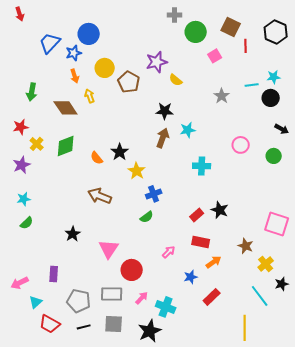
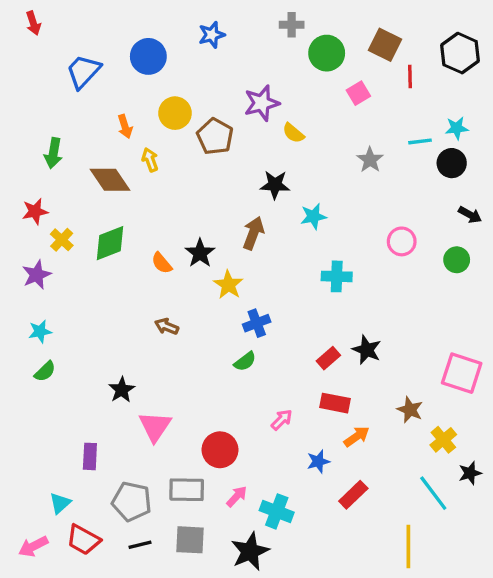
blue star: (74, 53) -> (212, 35), moved
brown arrow: (163, 138) -> (253, 233), moved
brown arrow: (100, 196) -> (167, 326), size x0.6
pink triangle: (109, 249) -> (155, 426), moved
pink arrow: (20, 283) -> (33, 546), moved

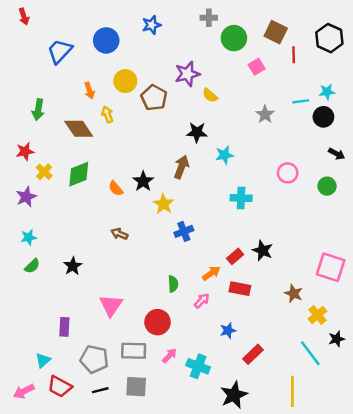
green semicircle: (245, 361) -> (173, 284), moved, turned -56
black star: (122, 390) -> (73, 266), moved
orange arrow: (357, 436) -> (211, 273), moved
black star: (250, 551) -> (234, 395), moved

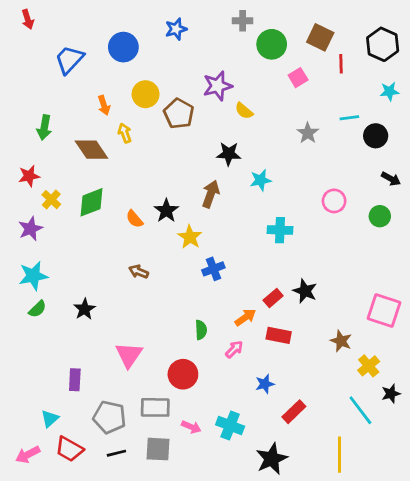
cyan star: (327, 92) -> (390, 91), moved
cyan star: (29, 237) -> (33, 276), size x1.5
pink arrow: (169, 356) -> (191, 427), moved, turned 70

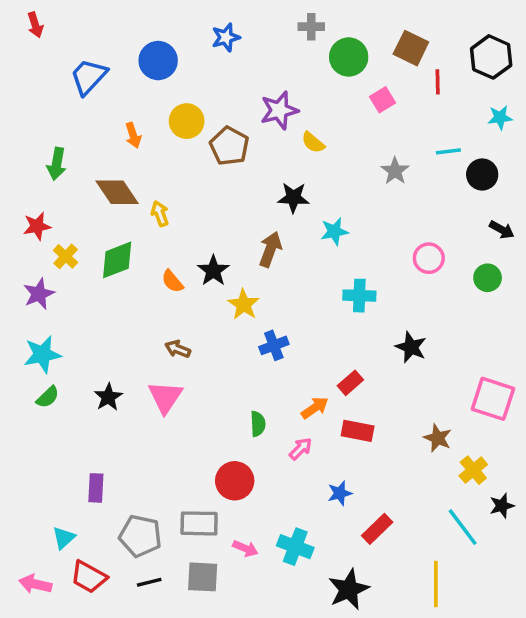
yellow arrow: (125, 133) -> (160, 214), moved
black star: (305, 291) -> (411, 347), moved
pink triangle: (129, 355) -> (165, 397), moved
pink arrow: (28, 455) -> (35, 584), turned 40

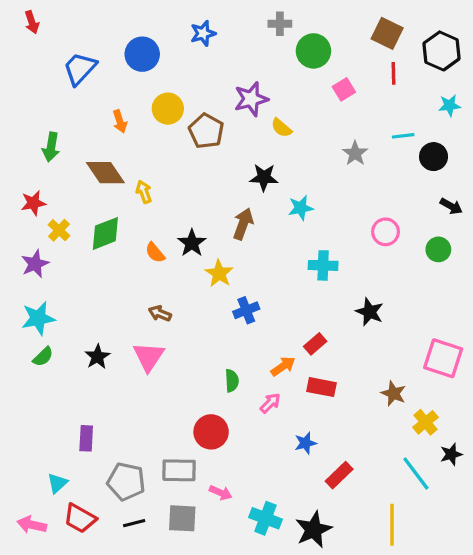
brown square: (411, 48) -> (387, 33), moved
cyan cross: (295, 547) -> (265, 518), moved

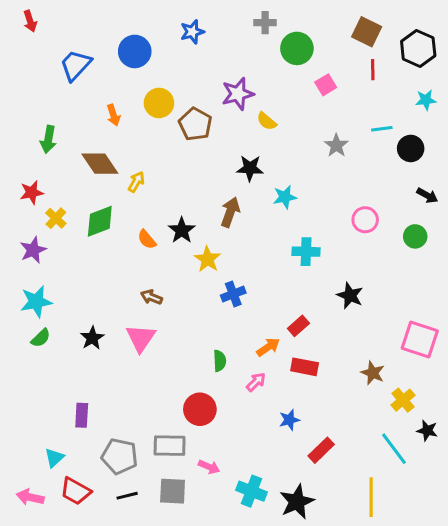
yellow arrow: (144, 192) -> (136, 182), turned 50
black star: (451, 454) -> (427, 430), turned 30

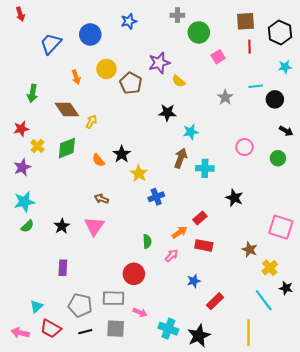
brown square: (367, 32) -> (245, 21), turned -30
brown arrow: (230, 212) -> (181, 158), moved
purple rectangle: (82, 415) -> (63, 268), moved

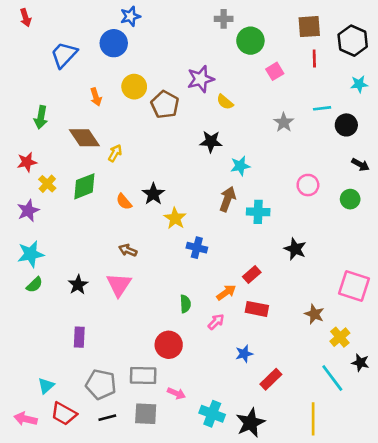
blue star: (129, 21) -> (130, 16), moved
blue cross: (156, 197) -> (197, 248), turned 35

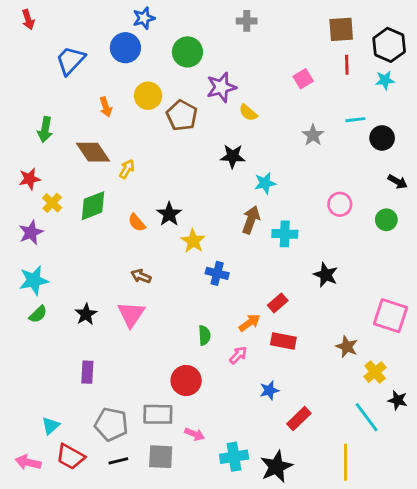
green circle: (250, 41) -> (187, 52), moved
cyan star: (359, 84) -> (385, 80), moved
cyan cross: (212, 414) -> (234, 457), turned -30

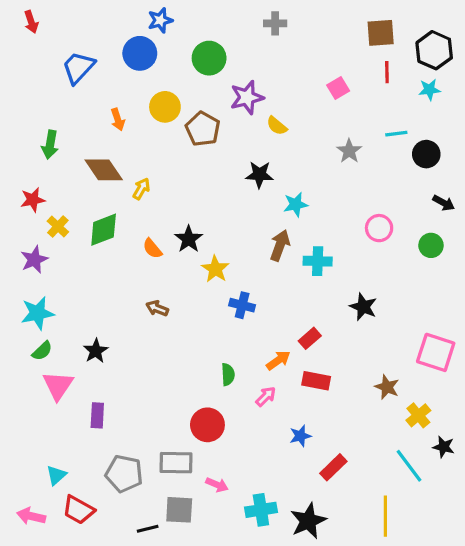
pink triangle: (131, 314) -> (58, 385), moved
black line: (118, 461) -> (148, 529), moved

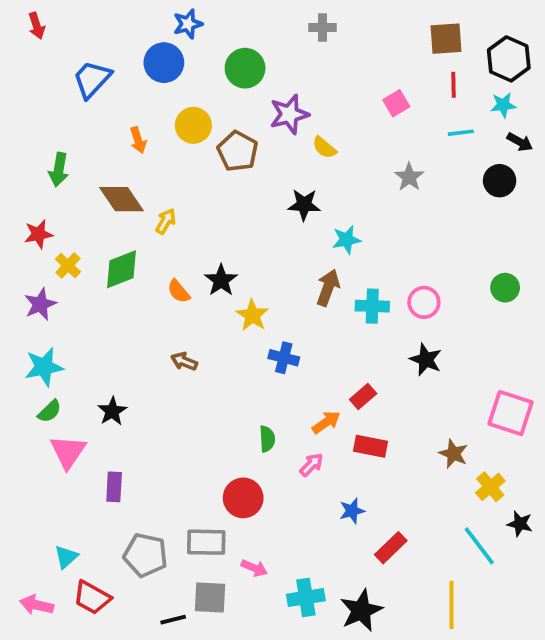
cyan line: (396, 134) -> (461, 133), moved
black arrow: (444, 203) -> (520, 142), moved
pink circle: (379, 228) -> (424, 302), moved

